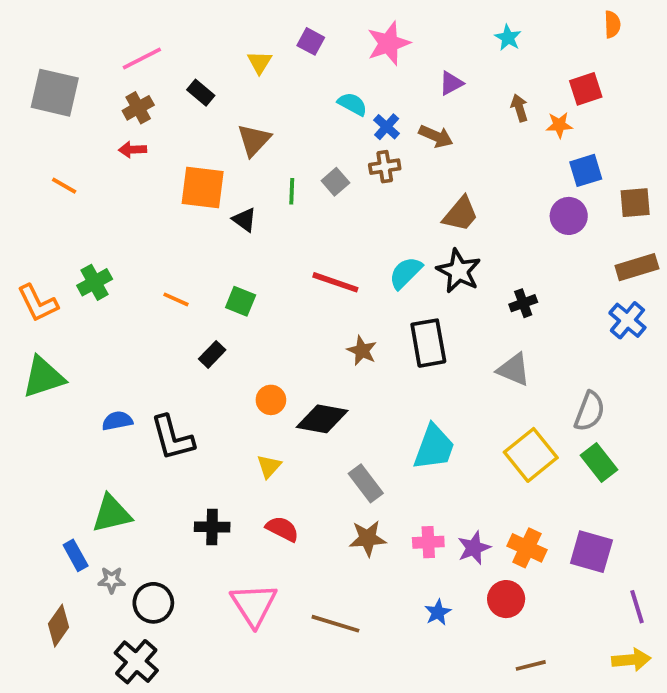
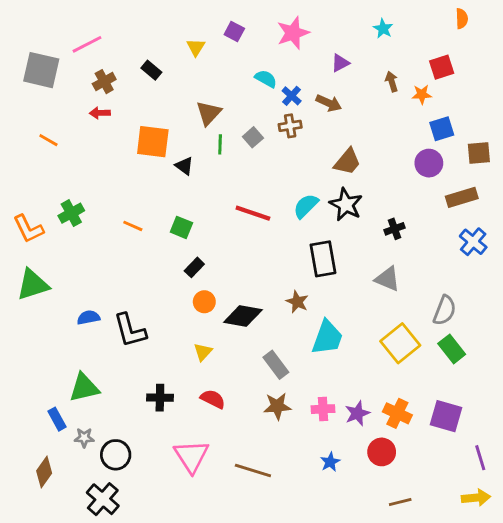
pink line: (142, 59) -> (87, 44), moved
brown triangle: (254, 140) -> (209, 113), moved
brown rectangle: (637, 267) -> (462, 197), moved
brown star: (362, 351) -> (297, 302), moved
black rectangle: (212, 354) -> (194, 267), moved

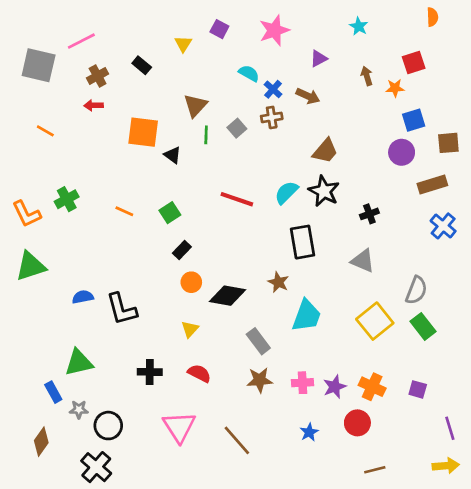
green square: (181, 227) -> (170, 213), turned 35
purple square: (446, 416) -> (418, 389), size x0.6
brown line: (253, 471) -> (237, 440), turned 32

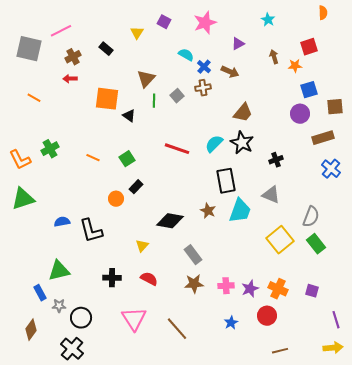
orange circle: (191, 282) -> (116, 199), moved
cyan trapezoid: (306, 316) -> (240, 211), moved

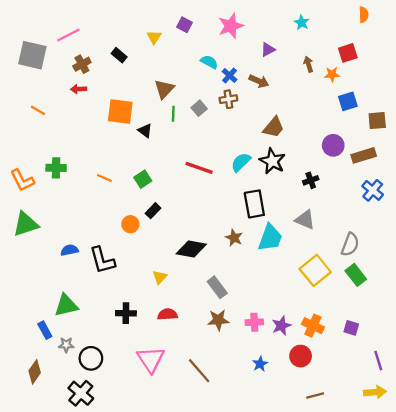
purple circle: (300, 114) -> (333, 145), moved
green cross: (50, 149) -> (56, 168), turned 30
red semicircle: (149, 279) -> (168, 314), turned -30

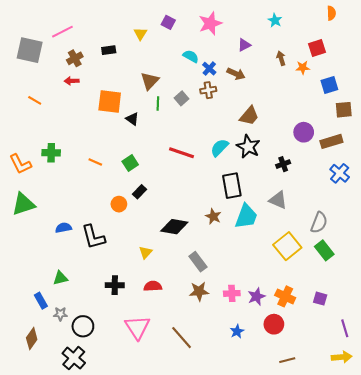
black rectangle: (119, 55) -> (109, 50), turned -48
blue square: (348, 101) -> (329, 85), moved
green triangle: (66, 305) -> (60, 278), size x0.7

